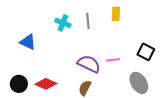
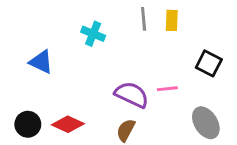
gray line: (88, 21) -> (144, 19), moved
black square: (146, 52) -> (209, 63), moved

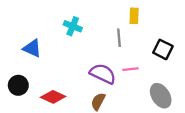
gray line: (144, 19) -> (119, 38), moved
black circle: (28, 124) -> (18, 85), moved

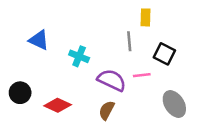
cyan cross: (73, 26) -> (79, 56), moved
blue triangle: (32, 48) -> (39, 40), moved
black square: (163, 49) -> (164, 54), moved

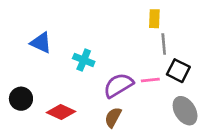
gray line: (129, 41) -> (164, 44), moved
black square: (164, 54) -> (178, 71), moved
purple semicircle: (112, 80) -> (118, 85), turned -56

